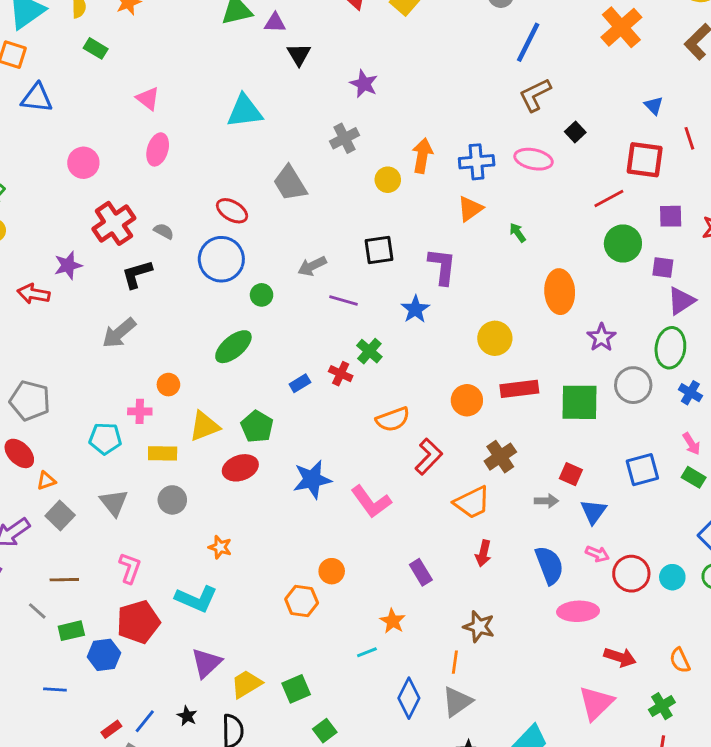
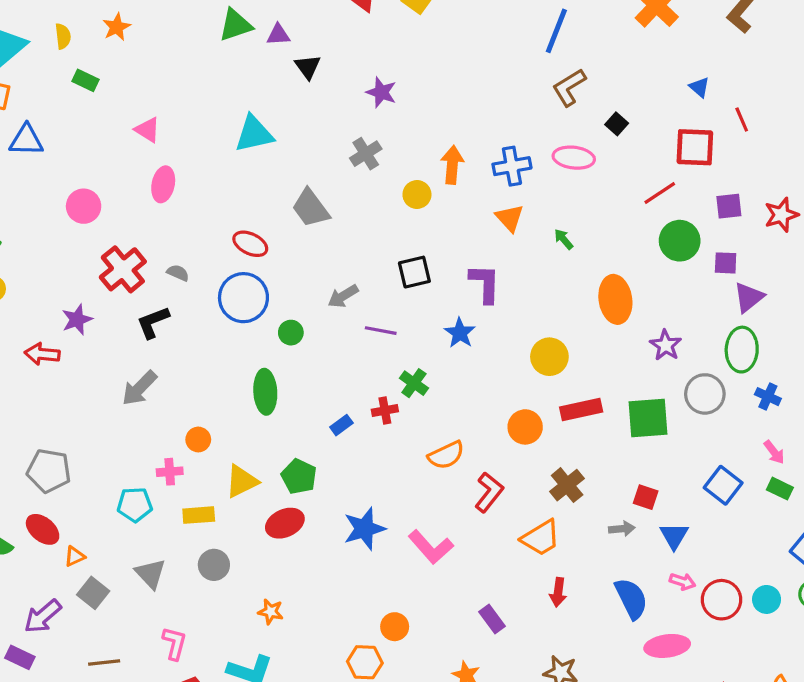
orange triangle: (470, 209) -> (510, 218), turned -32
green ellipse: (233, 347) -> (265, 392), turned -48
red cross: (341, 374) -> (385, 411), turned -30
blue square: (642, 470) -> (723, 485), turned -32

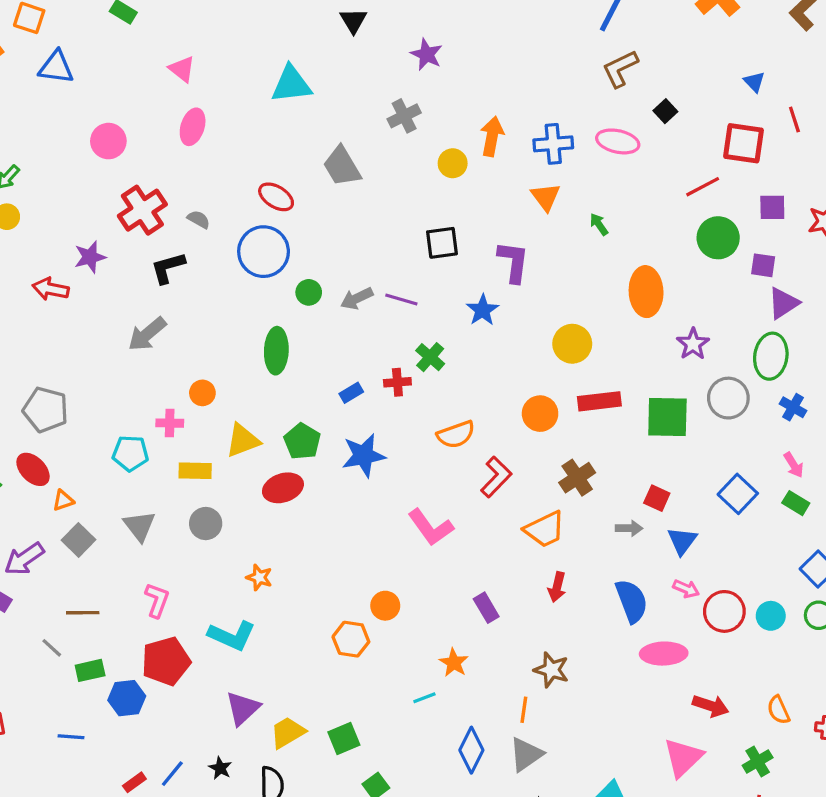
gray arrow: (343, 296) -> (357, 298), moved
blue star: (364, 529) -> (364, 455), moved

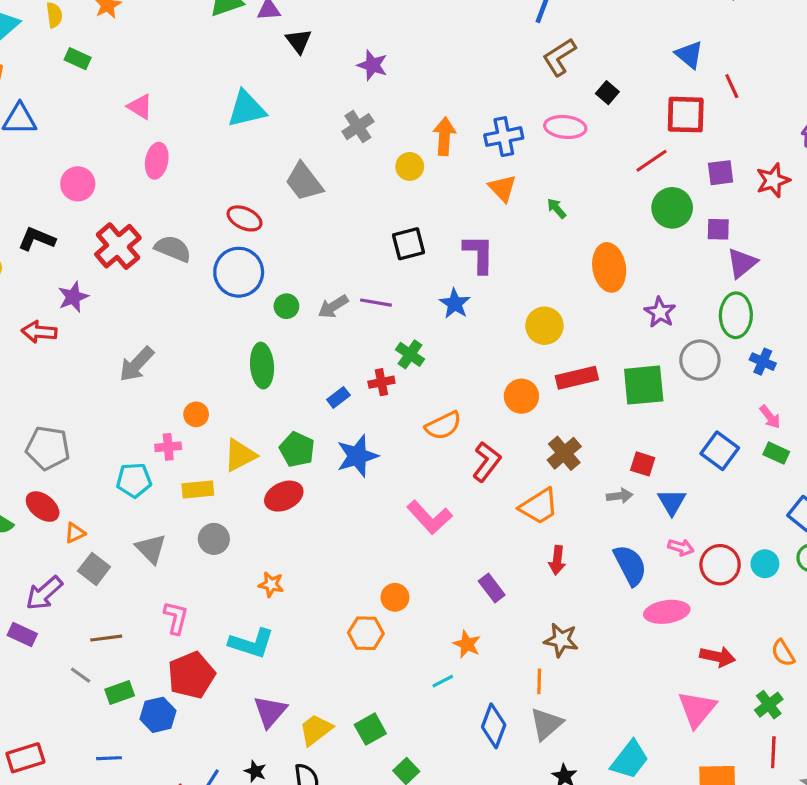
blue triangle: (754, 82) -> (689, 55), size x1.4
gray semicircle: (199, 219) -> (173, 249), size x1.6
black L-shape: (168, 268) -> (37, 239), moved, turned 45

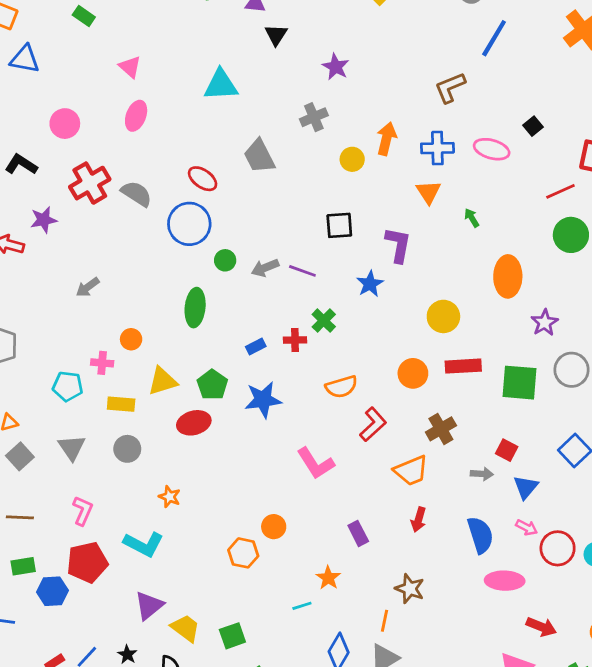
brown L-shape: (559, 57) -> (450, 87), moved
gray arrow: (137, 364) -> (88, 287), size x0.7
yellow trapezoid: (316, 730) -> (186, 628), turned 64

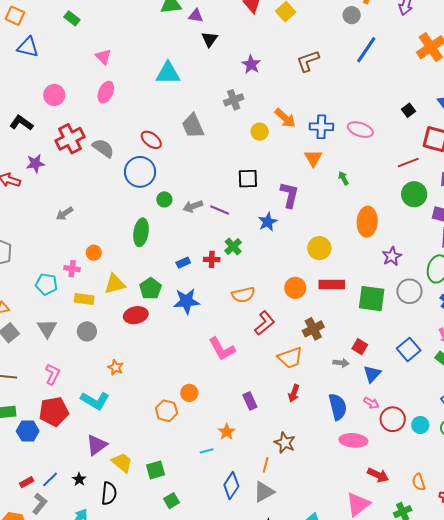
brown L-shape: (450, 87) -> (308, 61), moved
black square: (533, 126) -> (408, 110), moved
orange arrow: (386, 139) -> (285, 118), turned 115

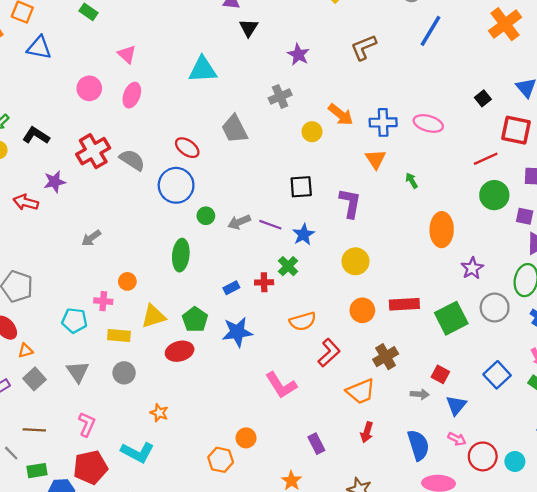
pink circle: (54, 95) -> (89, 88), moved
blue star: (268, 222) -> (303, 234), moved
yellow circle: (319, 248) -> (355, 261), moved
green square: (372, 299) -> (451, 318), turned -32

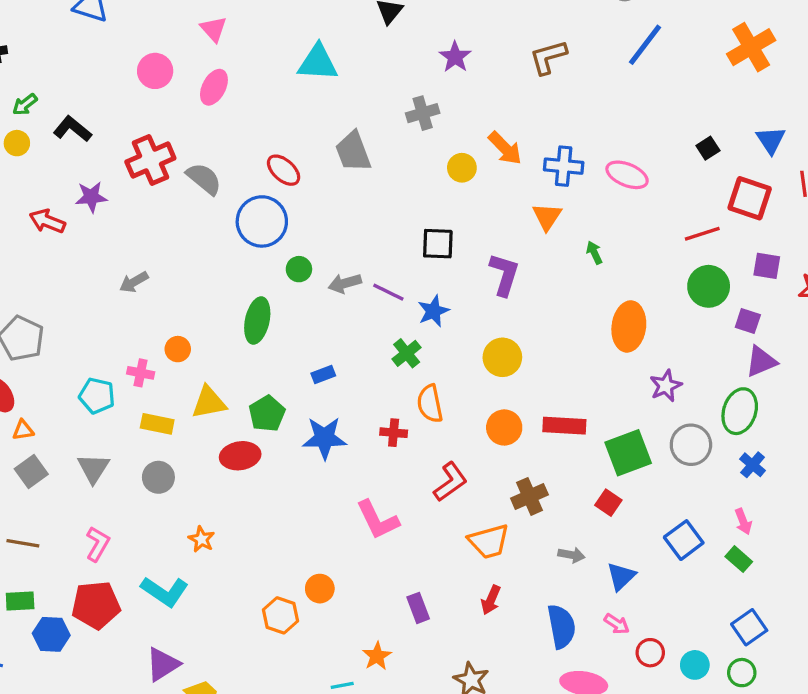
red cross: (264, 282) -> (394, 433), moved
orange semicircle: (303, 321) -> (430, 404), moved, turned 88
red square: (440, 374) -> (608, 503), moved
red circle: (483, 456) -> (650, 653), size x0.7

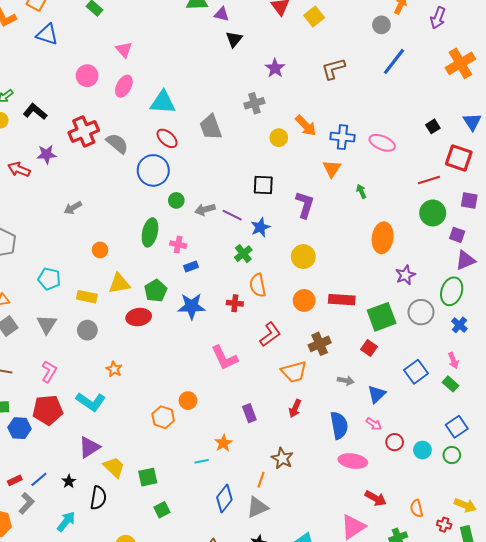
cyan triangle: (318, 63) -> (163, 102), moved
pink cross: (141, 373) -> (178, 245), moved

